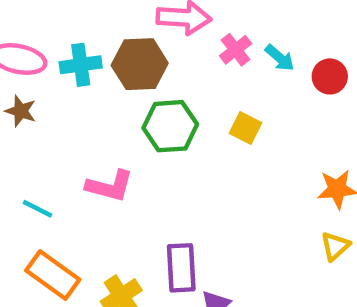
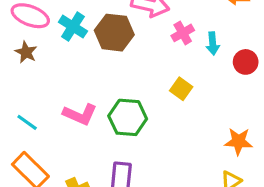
cyan arrow: (280, 58) -> (213, 43), turned 35
cyan cross: (81, 65) -> (73, 27), turned 32
green hexagon: (170, 126) -> (128, 117), moved

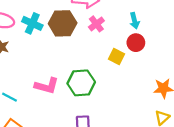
pink cross: (183, 33) -> (96, 24), moved
red circle: (246, 62) -> (136, 43), moved

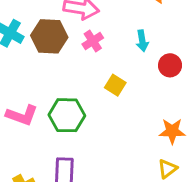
red circle: (136, 43) -> (170, 65), moved

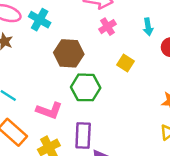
brown hexagon: (49, 36) -> (69, 53), moved
pink L-shape: (22, 115) -> (49, 110), moved

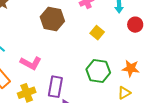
green hexagon: (86, 87) -> (98, 71), moved

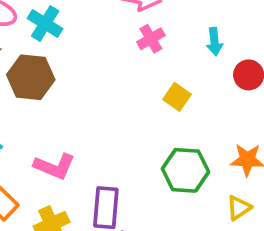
brown hexagon: (52, 19) -> (31, 77), moved

